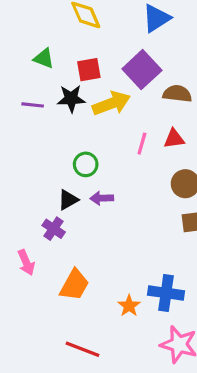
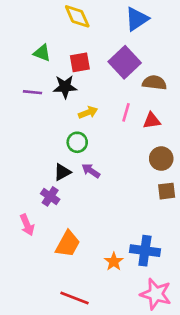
yellow arrow: (111, 103) -> (88, 112), moved, size x0.6
pink line: (142, 144) -> (126, 112), moved
purple arrow: (102, 198) -> (91, 171), turned 36

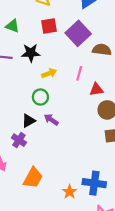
red square: (80, 62) -> (49, 26), moved
red triangle: (152, 121) -> (96, 89), moved

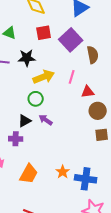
brown semicircle: (102, 50) -> (93, 55), turned 72
yellow arrow: (49, 73) -> (44, 77), size x1.5
purple cross: (19, 140) -> (16, 139), turned -32
orange star: (70, 192) -> (63, 172), moved

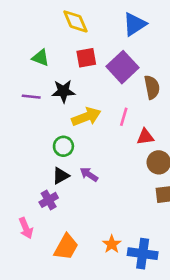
green circle: (36, 99) -> (63, 146), moved
purple cross: (16, 139) -> (49, 200), turned -32

